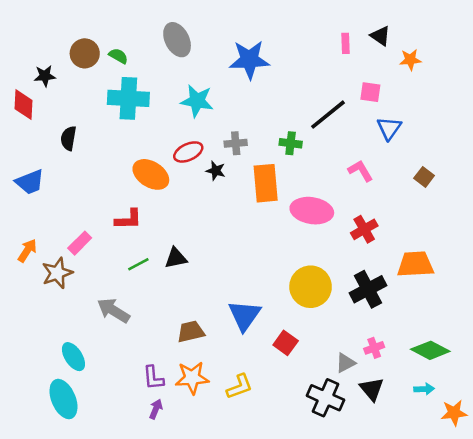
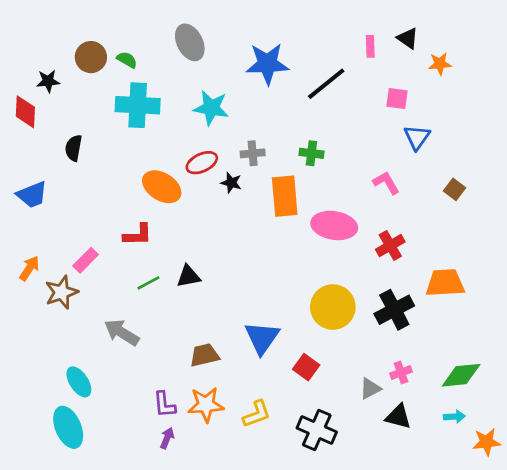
black line: (328, 115) -> (326, 84), moved
green diamond: (430, 350) -> (461, 375), turned -33
black triangle: (372, 389) -> (398, 417), turned -35
black cross: (326, 398) -> (317, 430), moved

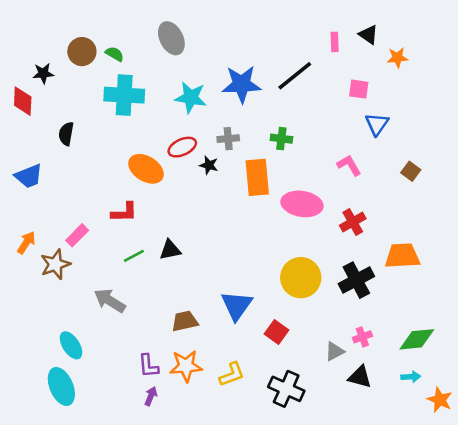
blue star: (267, 64) -> (242, 84), moved
orange star: (487, 442) -> (440, 400), turned 30

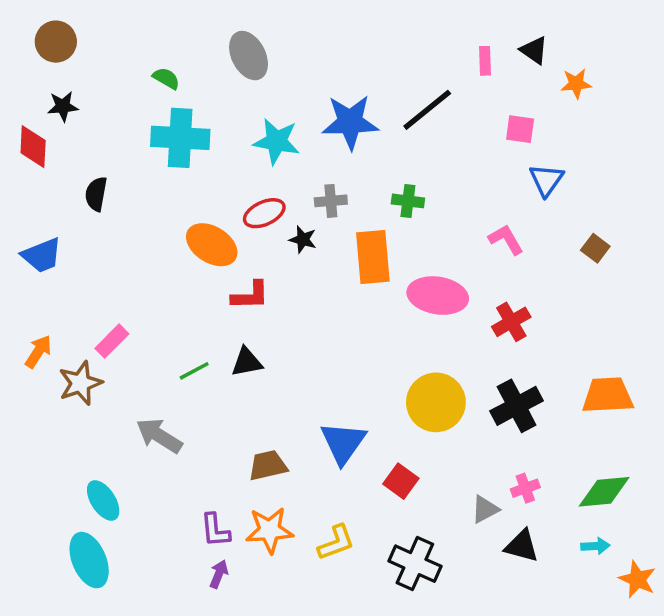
brown circle: (82, 52) -> (56, 42), moved
red L-shape: (124, 212) -> (250, 296), moved
orange trapezoid: (402, 256) -> (608, 395), moved

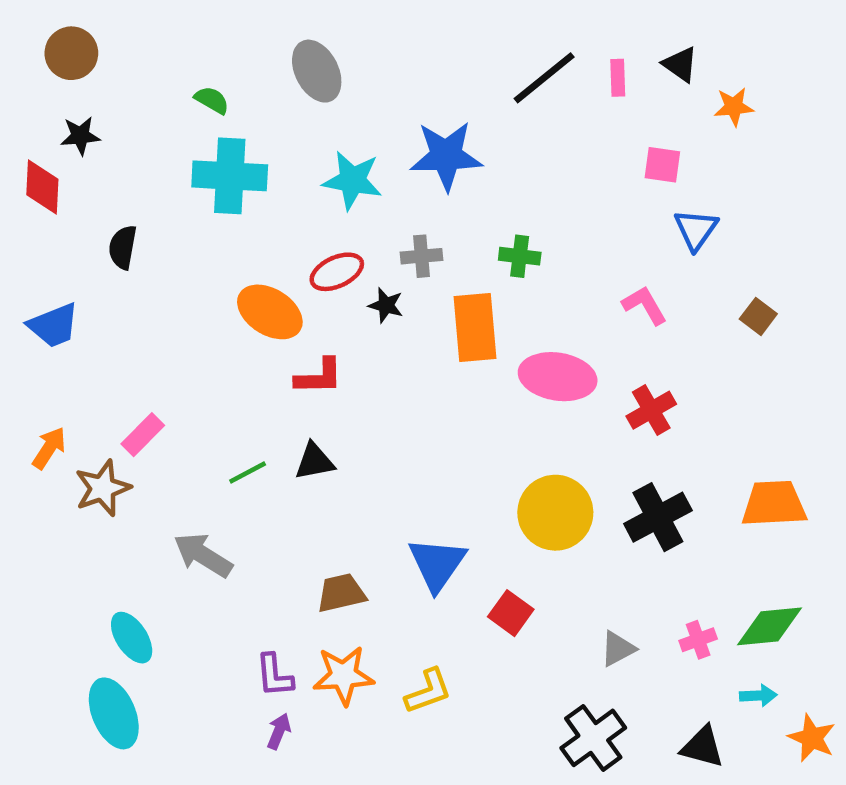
black line: (427, 110) -> (544, 78), moved
pink cross: (525, 488) -> (698, 640), moved
black triangle: (522, 546) -> (703, 747), moved
black cross: (415, 564) -> (593, 738), moved, turned 30

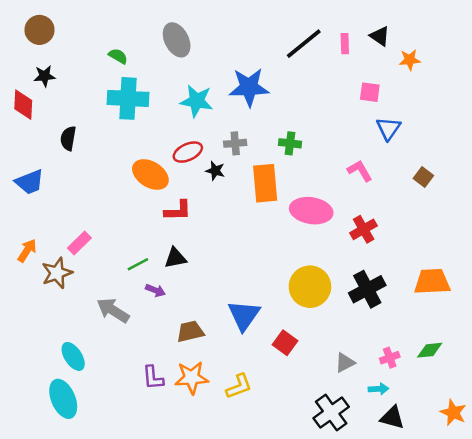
green diamond: (769, 626) -> (430, 350), size x0.7
cyan arrow: (758, 696) -> (379, 389), moved
purple arrow: (279, 731) -> (155, 290), moved, turned 90

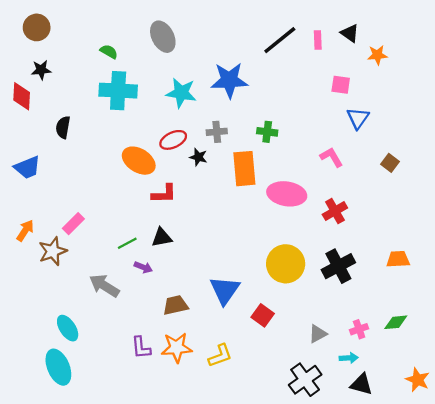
orange trapezoid: (432, 282) -> (398, 259), size x0.7

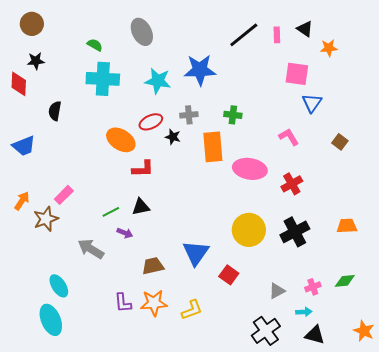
pink square: (341, 85) -> (297, 74), size x1.4

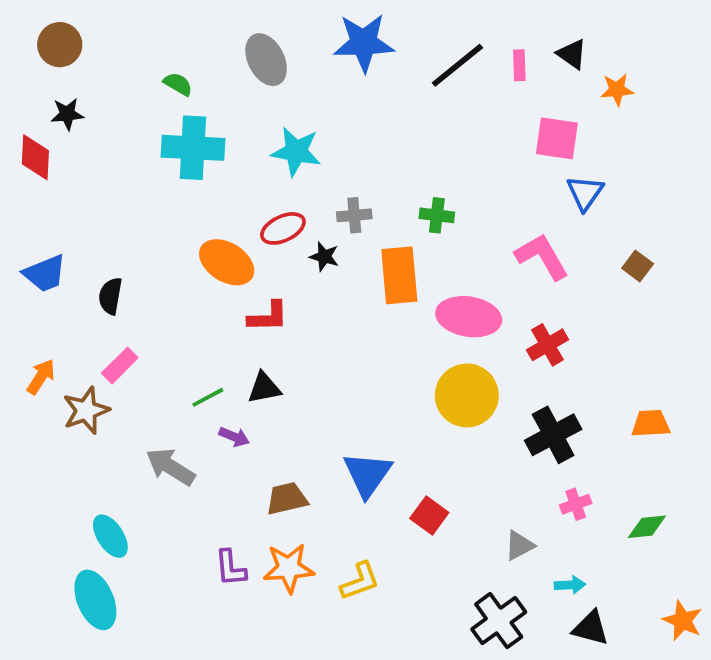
blue star: (200, 70) -> (364, 43), moved
black semicircle: (55, 111) -> (110, 296), moved
pink L-shape: (289, 137) -> (542, 257), size x1.4
yellow circle: (249, 230) -> (467, 395), moved
pink cross: (313, 287) -> (576, 504), moved

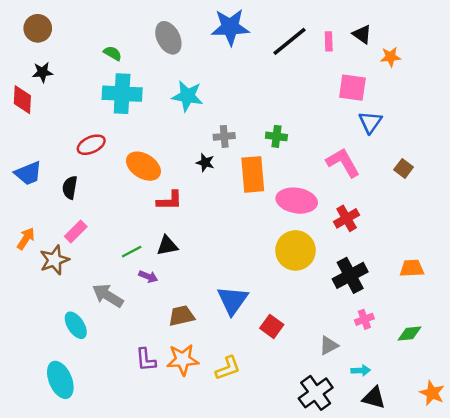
red ellipse: (283, 228) -> (91, 145), moved
cyan ellipse: (110, 536) -> (76, 325), moved

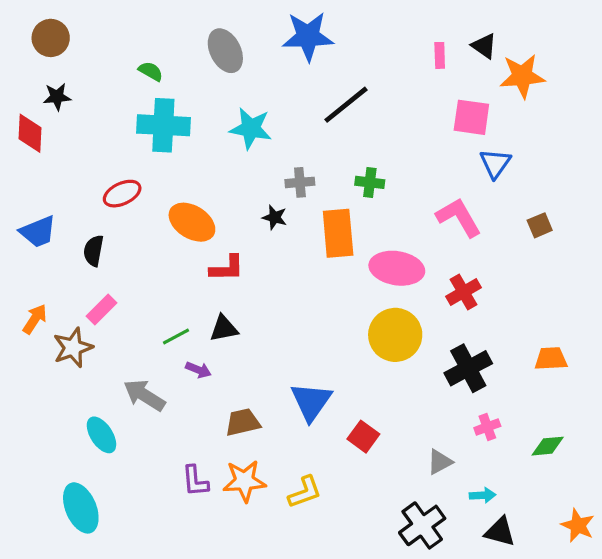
black line: (290, 41) -> (346, 105), moved
orange star: (390, 57) -> (522, 76), size x1.6
brown square: (404, 168) -> (540, 225), turned 30

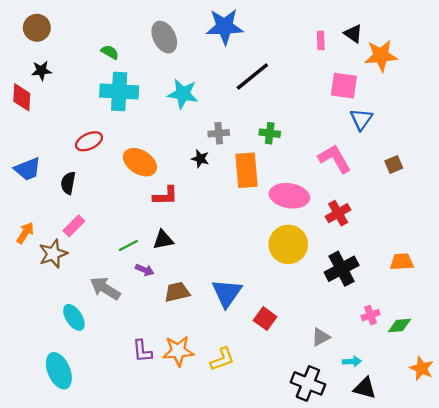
brown trapezoid: (243, 422) -> (177, 292), moved
pink cross: (487, 427) -> (370, 315), moved
black cross: (422, 525) -> (308, 383), turned -32
orange star: (578, 525) -> (421, 368), moved

